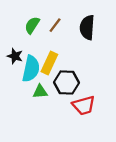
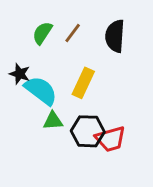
yellow rectangle: (49, 63) -> (83, 83), moved
cyan semicircle: (31, 69) -> (41, 90), turned -65
black hexagon: (67, 82) -> (88, 131), moved

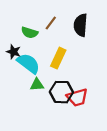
green semicircle: (42, 33) -> (29, 33), moved, turned -105

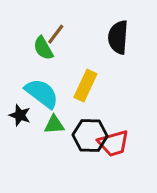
brown line: (51, 23) -> (56, 34), moved
green semicircle: (29, 33) -> (43, 48), turned 42
black star: (14, 52) -> (20, 115), moved

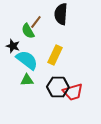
black semicircle: (118, 37) -> (61, 14), moved
black star: (20, 115) -> (13, 46), moved
green triangle: (54, 125) -> (27, 80), moved

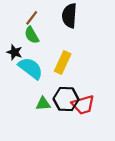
brown line: (36, 22) -> (32, 18), moved
green triangle: (27, 80) -> (43, 104), moved

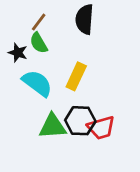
black star: (15, 52) -> (18, 53), moved
green triangle: (43, 104) -> (53, 126), size x1.5

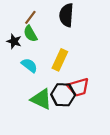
cyan semicircle: (37, 83) -> (29, 65), size x0.7
green triangle: (53, 126) -> (41, 99), turned 30
red trapezoid: (101, 128) -> (78, 87), moved

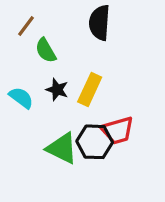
brown line: (30, 17) -> (26, 26), moved
black star: (14, 41) -> (57, 90), moved
cyan semicircle: (29, 65) -> (21, 98), moved

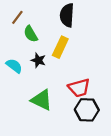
yellow rectangle: (90, 90) -> (60, 47), moved
black hexagon: (95, 142) -> (87, 110), moved

